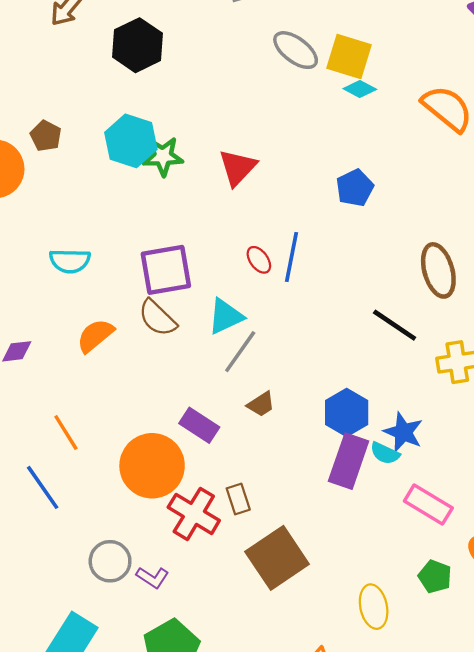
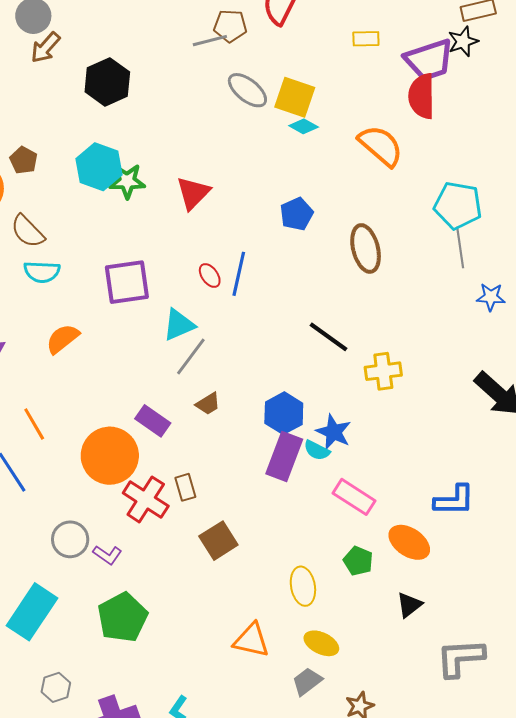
brown ellipse: (438, 270) -> (366, 248), moved
brown semicircle: (157, 318) -> (28, 231), moved
brown square: (277, 558) -> (218, 541), size x0.7

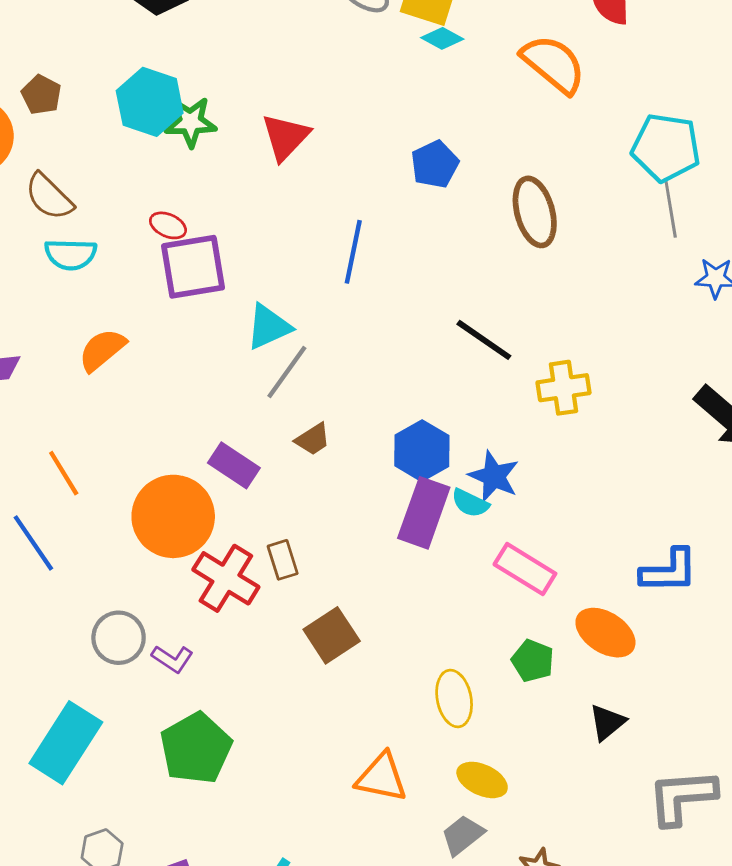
red ellipse: (210, 276) -> (168, 225), moved, turned -30

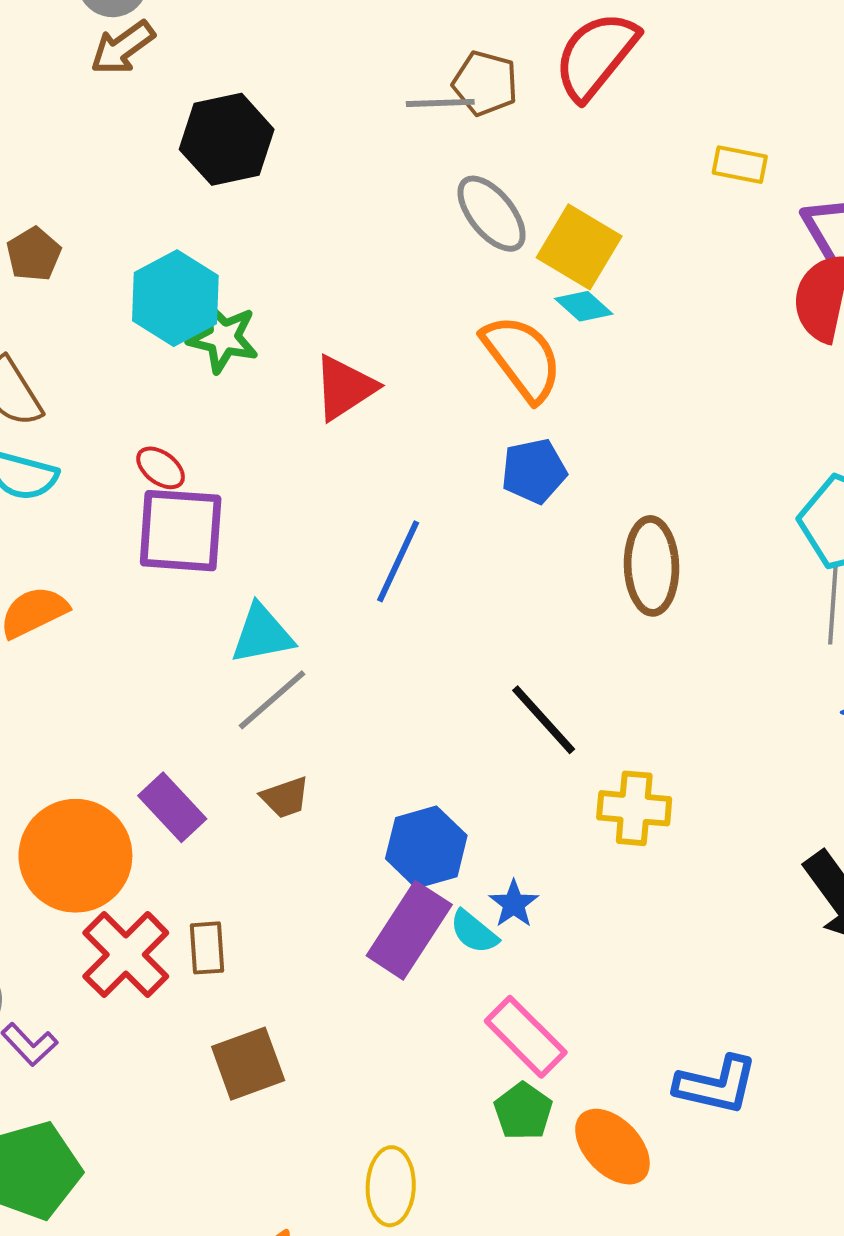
orange semicircle: (553, 64) -> (522, 358), moved
blue star: (494, 476) -> (514, 904), size x0.7
green pentagon: (533, 661) -> (523, 1111), moved

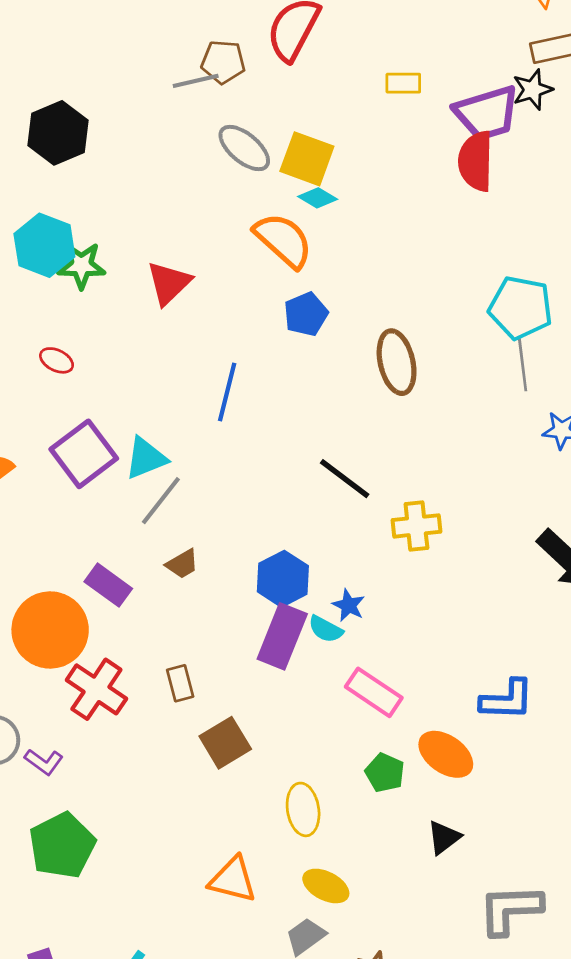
purple square: (181, 531) -> (84, 454), moved, turned -30
brown rectangle: (207, 948) -> (180, 683), moved
brown square: (248, 1064) -> (225, 743), moved
green pentagon: (523, 1111) -> (385, 773), moved

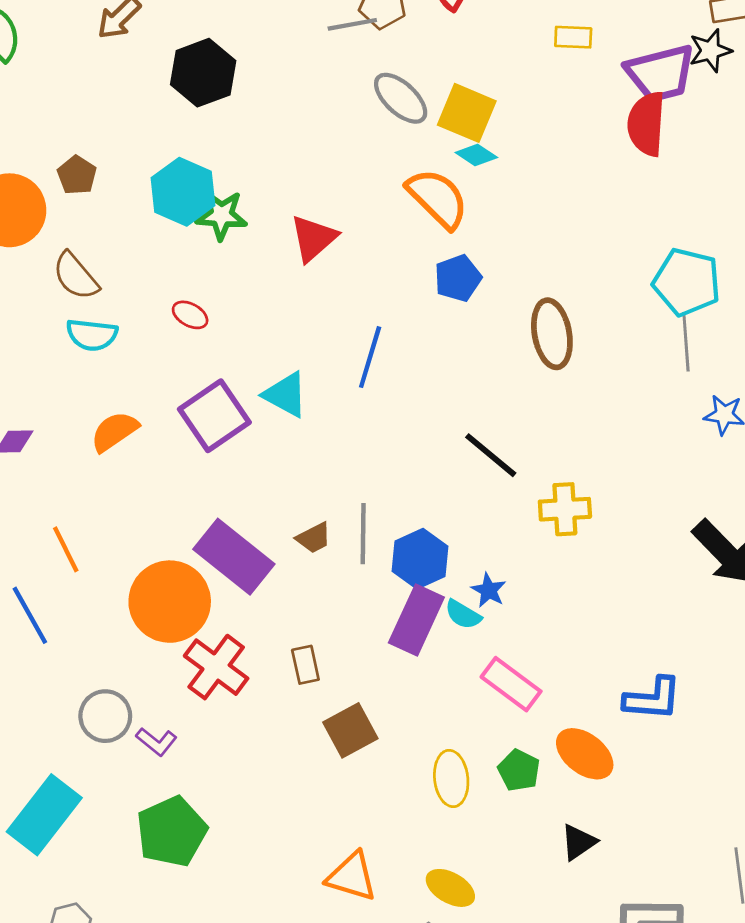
cyan triangle: (146, 458) -> (286, 395), moved, turned 48
gray line: (161, 501) -> (363, 534), moved, turned -40
purple rectangle: (108, 585) -> (234, 557), size x1.6
yellow ellipse: (303, 809) -> (451, 779), moved

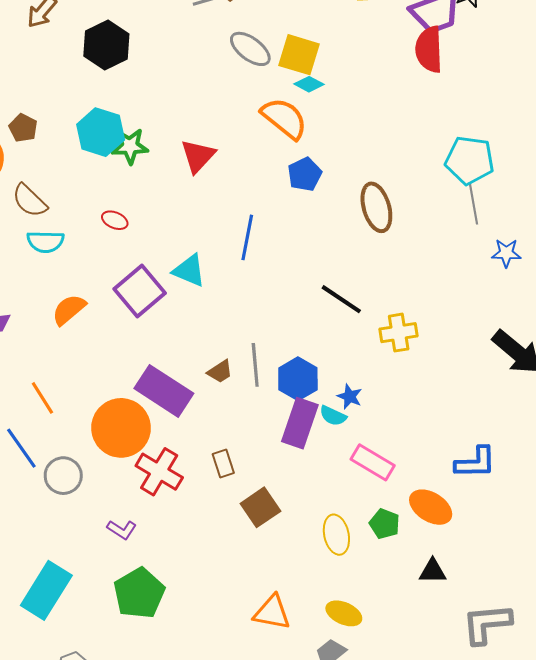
gray circle: (105, 716) -> (63, 476), moved
black triangle: (578, 842) -> (433, 571), turned 40

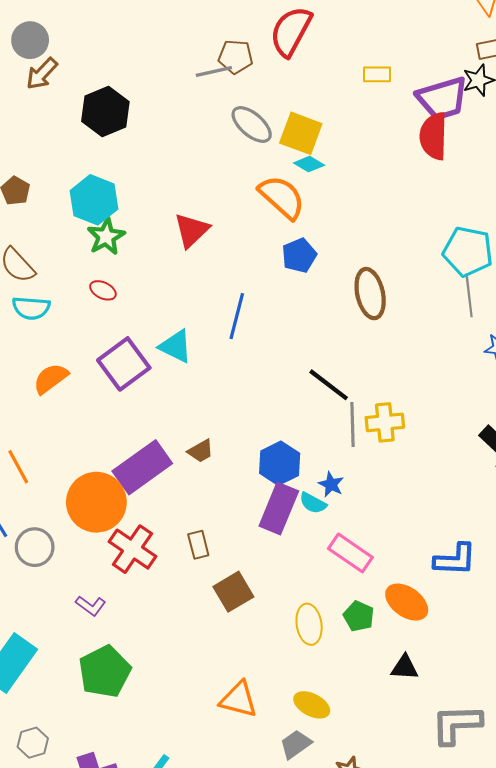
green star: (130, 146) -> (106, 236), moved, turned -30
gray line: (255, 365) -> (352, 425), moved
purple rectangle: (164, 391) -> (142, 467), turned -72

